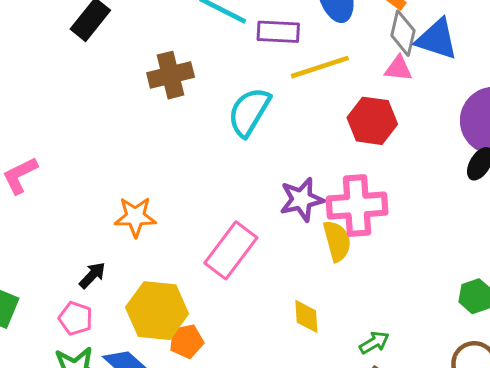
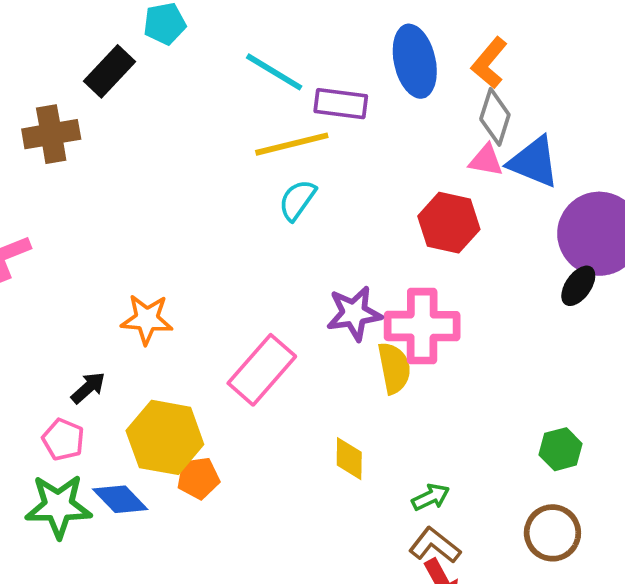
blue triangle: (437, 39) -> (534, 162), moved
yellow line: (320, 67) -> (292, 144), moved
brown cross: (171, 75) -> (51, 134), moved
cyan semicircle: (249, 112) -> (297, 200), size x0.7

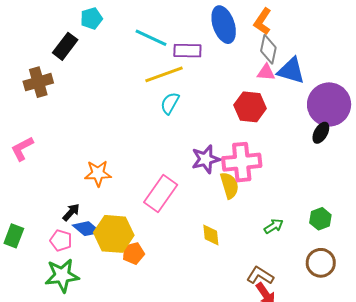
green arrow: (431, 497) -> (274, 226), moved
blue diamond: (120, 499) -> (87, 229), moved

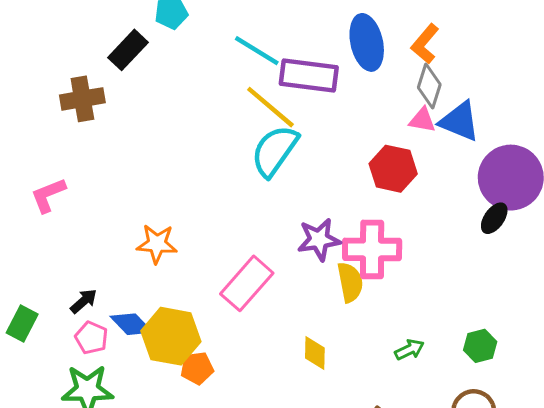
purple rectangle: (187, 51) -> (309, 76), size x1.4
yellow line: (164, 74) -> (270, 107), turned 54
cyan semicircle: (170, 103) -> (275, 151), size x1.6
black arrow: (71, 212) -> (84, 301), moved

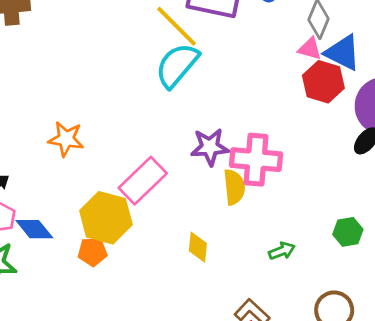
red hexagon: (393, 169) -> (323, 82), moved
blue diamond: (131, 324) -> (34, 229), moved
yellow hexagon: (171, 336) -> (106, 218), moved
green hexagon: (480, 346) -> (348, 232), moved

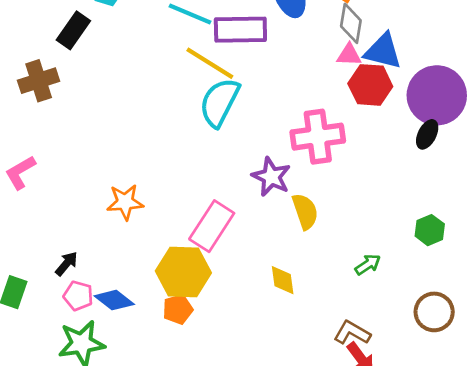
purple star: (210, 147) -> (271, 177), turned -30
pink cross: (256, 160) -> (318, 137), moved

